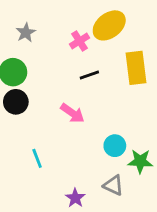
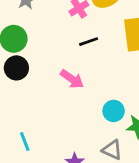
cyan line: (37, 158) -> (25, 141), moved

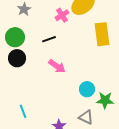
black line: (89, 42) -> (49, 39), moved

